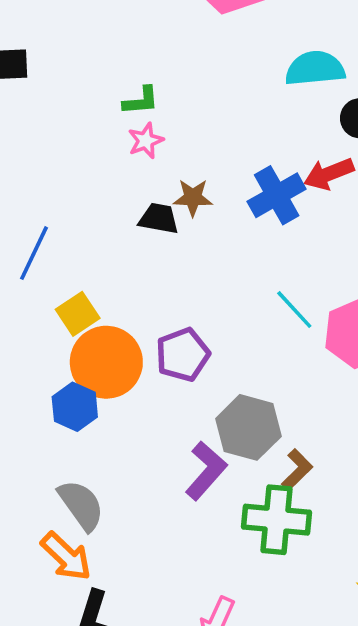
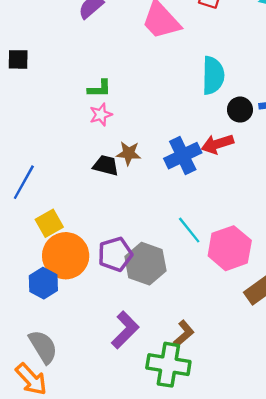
cyan semicircle: (315, 68) -> (213, 75), turned 93
gray hexagon: (248, 427) -> (145, 264), moved

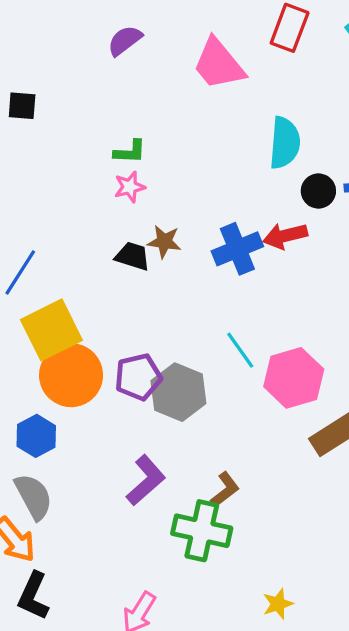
yellow square: (49, 223) -> (51, 330), size x1.6
blue hexagon: (43, 283) -> (36, 436), moved

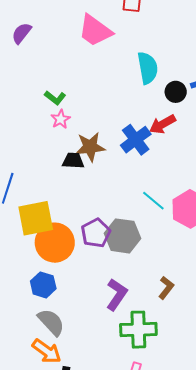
purple semicircle: (125, 41) -> (22, 33), moved
green L-shape: (130, 152) -> (55, 98), turned 50
brown star: (164, 242) -> (90, 147), size x1.4
yellow square: (51, 330) -> (36, 218), turned 30
green cross: (202, 531) -> (138, 330), moved

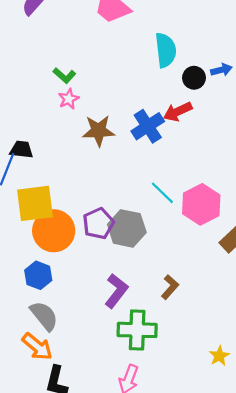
black trapezoid: (73, 161) -> (21, 150), moved

